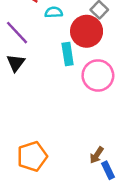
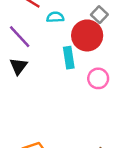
pink circle: (98, 75) -> (98, 78), size x0.7

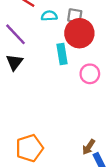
gray square: (99, 15) -> (75, 16), moved, turned -35

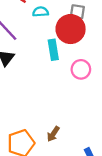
gray square: (75, 16) -> (77, 12), moved
brown arrow: (89, 147) -> (53, 134), moved

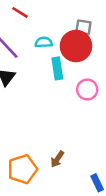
cyan semicircle: (41, 12) -> (44, 42), moved

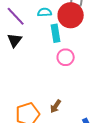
pink circle: (87, 90) -> (66, 57), moved

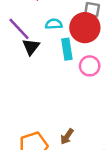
black triangle: (15, 40) -> (31, 47), moved
pink circle: (66, 57) -> (90, 66), moved

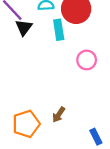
pink circle: (90, 66) -> (87, 60), moved

